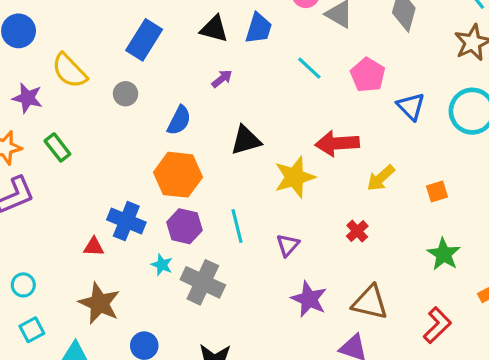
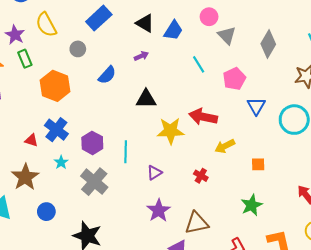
green rectangle: (57, 147) -> (25, 59), moved
orange hexagon: (178, 175) -> (55, 86), moved
red cross: (357, 231) -> (201, 176), turned -32
cyan star: (162, 265) -> (61, 162), moved
brown triangle: (370, 302) -> (197, 223), turned -40

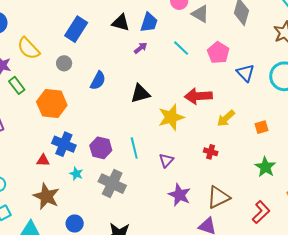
purple arrow: (141, 56) -> (141, 48), moved

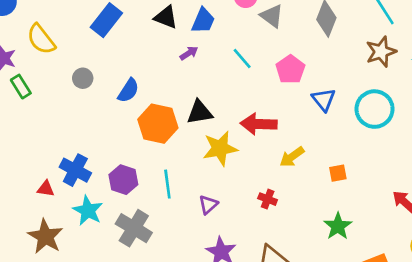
gray circle: (64, 63) -> (83, 78), moved
black triangle: (140, 94) -> (200, 112), moved
orange hexagon: (52, 104) -> (158, 124), moved
cyan star: (76, 174) -> (88, 211), size x1.6

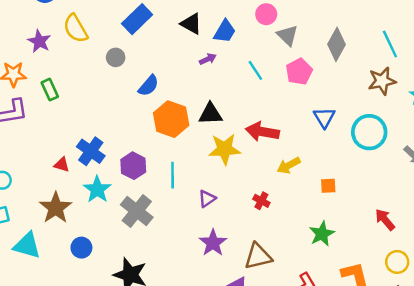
pink pentagon: (290, 69) -> (299, 72), moved
gray circle: (83, 78) -> (116, 57), moved
green rectangle: (21, 87) -> (50, 90), moved

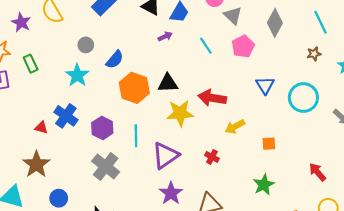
gray circle: (116, 57) -> (86, 45), moved
brown star: (382, 81) -> (314, 54), size x0.6
cyan star: (97, 189) -> (77, 75), moved
purple triangle: (207, 199) -> (165, 156), size x1.8

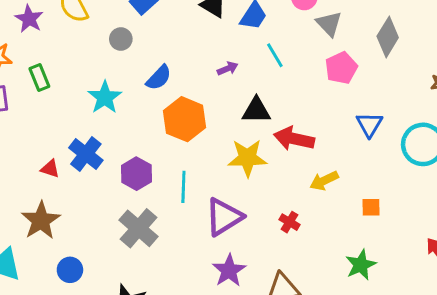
purple arrow: (165, 36) -> (228, 69), moved
gray circle: (86, 45) -> (121, 39), moved
cyan line: (206, 46) -> (275, 55), moved
black triangle: (168, 83) -> (256, 110), moved

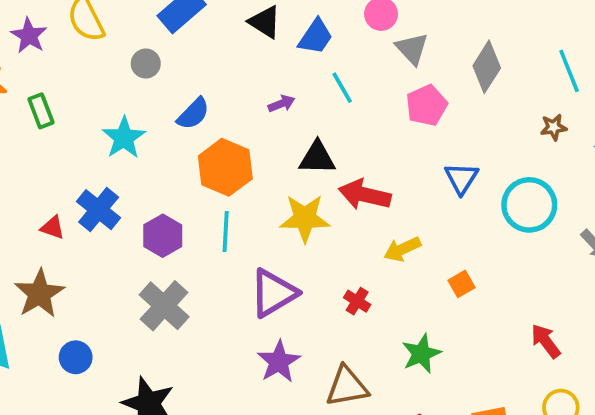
cyan line: (183, 187) -> (226, 231), moved
orange square: (371, 207) -> (461, 284), turned -30
green star: (361, 265) -> (421, 354), moved

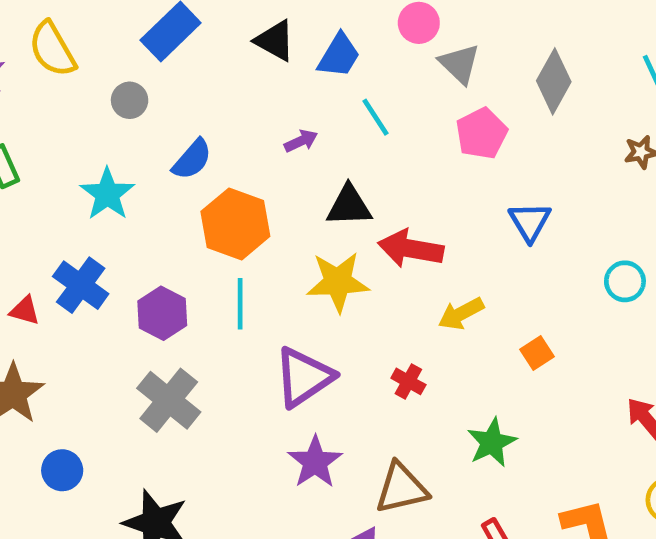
cyan circle: (529, 205) -> (625, 281), moved, size x0.6

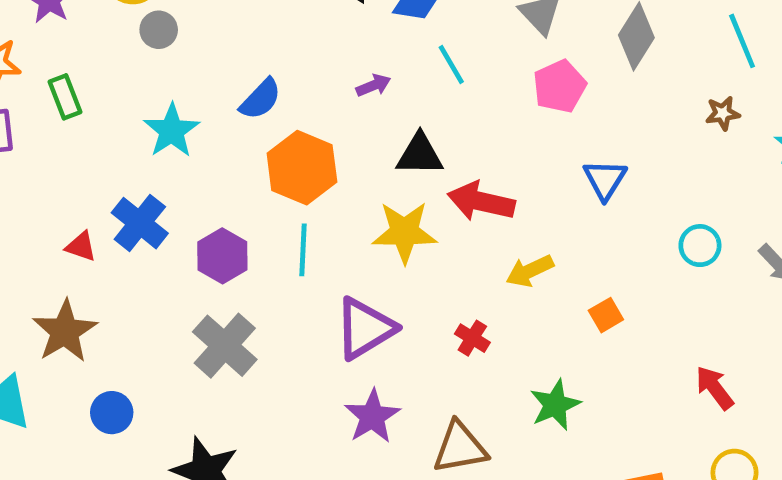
gray circle: (130, 100) -> (159, 30), moved

